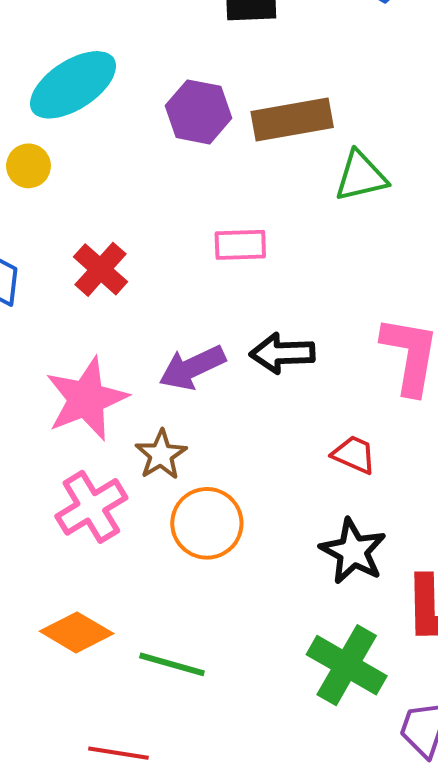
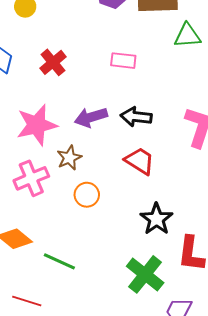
red trapezoid: (354, 455) -> (140, 161), moved, size x1.4
orange circle: (207, 523) -> (87, 195), size x0.7

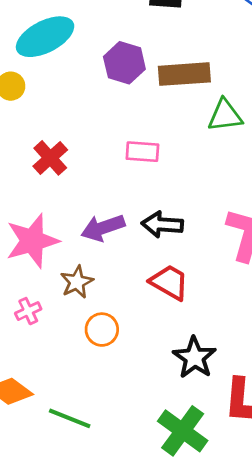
pink cross: (31, 178) -> (28, 311), size x0.6

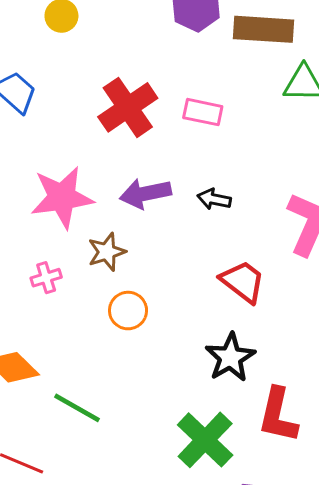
red cross: (50, 158) -> (128, 107), moved, size x1.4
black arrow: (162, 225) -> (214, 199), size x0.7
red trapezoid: (169, 282) -> (243, 281), moved

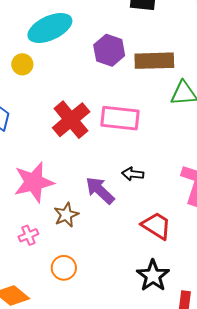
pink rectangle: (203, 112) -> (120, 118), size x1.5
purple arrow: (145, 193) -> (100, 190), moved, turned 60
orange circle: (128, 311) -> (64, 268), moved

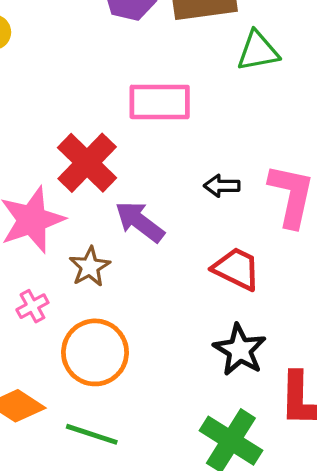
red cross: (71, 120) -> (87, 163), moved
black arrow: (133, 174) -> (222, 186), moved
orange circle: (64, 268) -> (95, 352), size x1.6

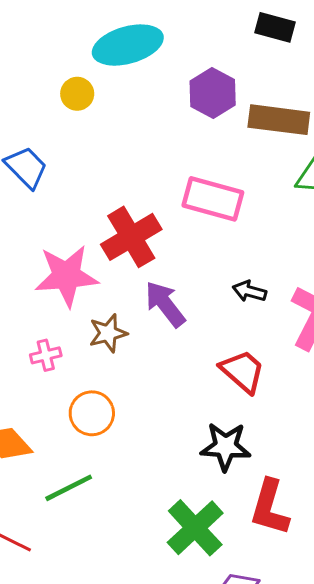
black star: (240, 350) -> (226, 447), turned 30
orange circle: (95, 352) -> (92, 413), size x0.7
green line: (92, 434) -> (69, 488), turned -60

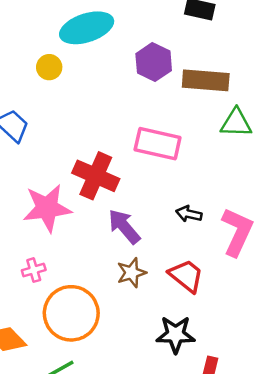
red cross: (131, 237) -> (96, 176), turned -33
brown star: (108, 333) -> (132, 273), moved
orange circle: (92, 413) -> (71, 313), size x1.6

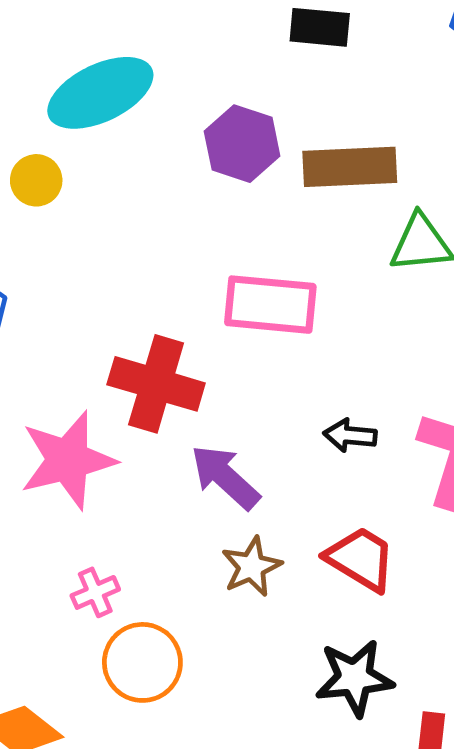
pink cross: (34, 270) -> (95, 592), moved
orange circle: (71, 313) -> (142, 662), size x0.7

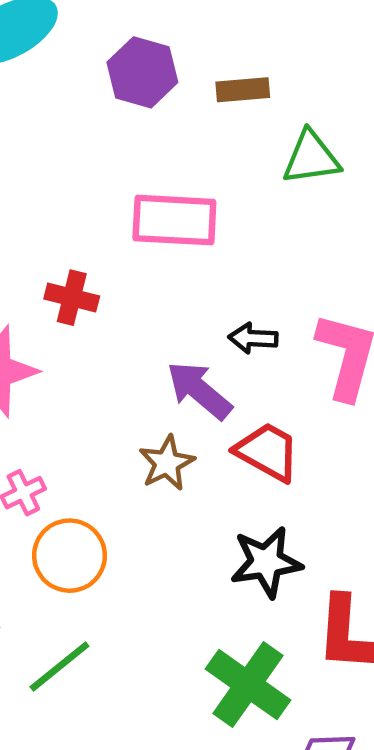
brown rectangle: (350, 167) -> (243, 90), size x0.6
red cross: (156, 384) -> (72, 298), size x0.6
purple arrow: (225, 477) -> (199, 390), moved

